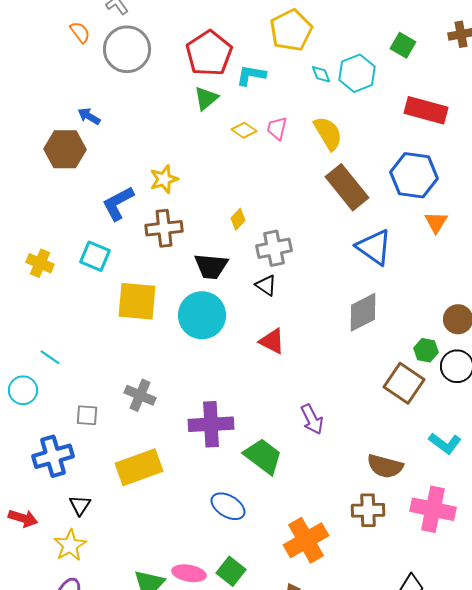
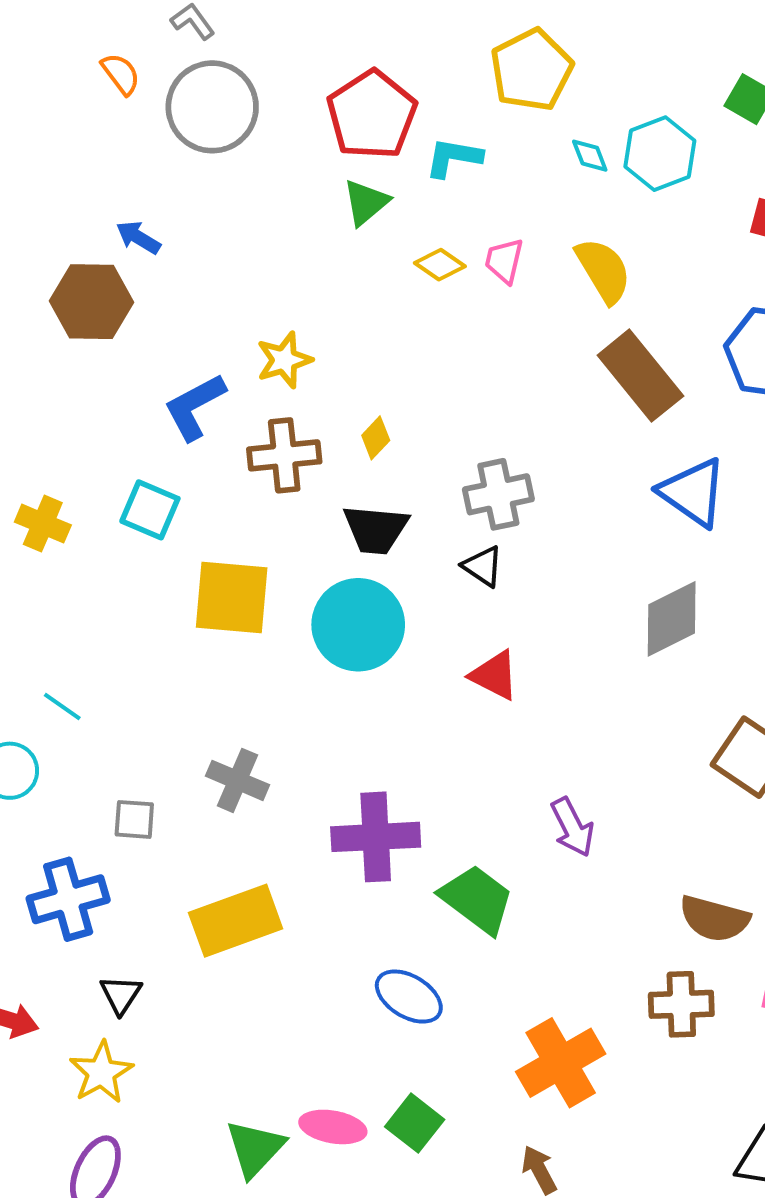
yellow diamond: (238, 219) -> (376, 438), moved

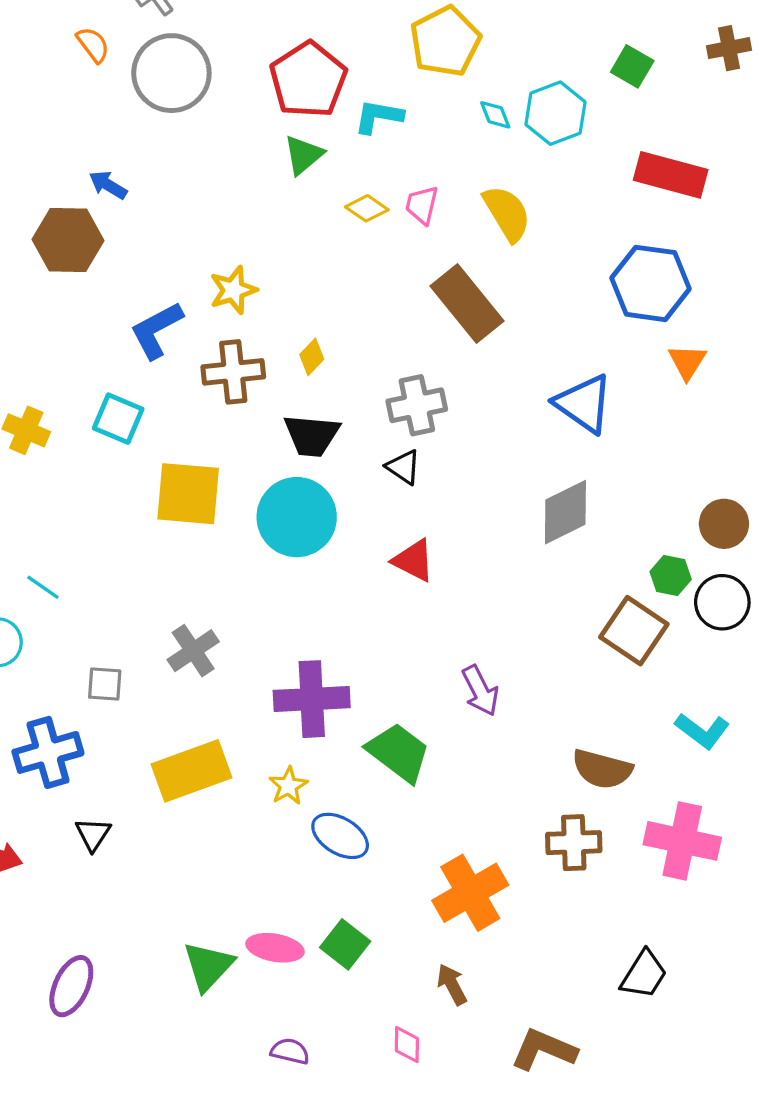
brown rectangle: (640, 376) -> (467, 303), moved
gray cross: (237, 780) -> (193, 651), turned 33
yellow star: (101, 1072) -> (288, 786), moved, size x0.7

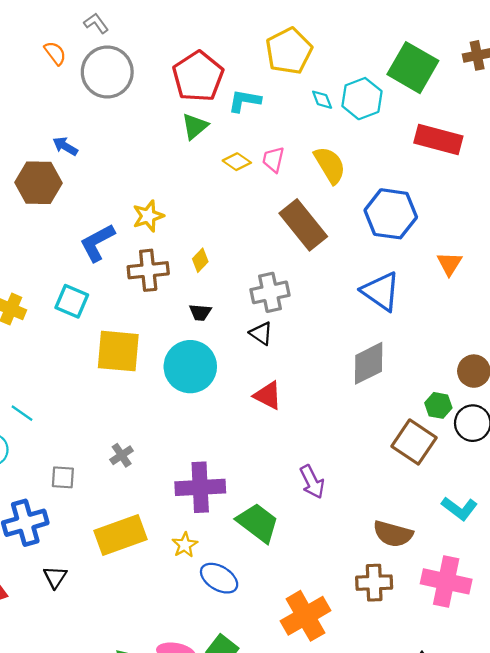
green square: (632, 66) -> (413, 68), size x1.8
blue hexagon: (651, 283) -> (391, 214), moved
black trapezoid: (312, 435) -> (200, 312), size x0.6
gray cross: (193, 651) -> (122, 455), size x0.7

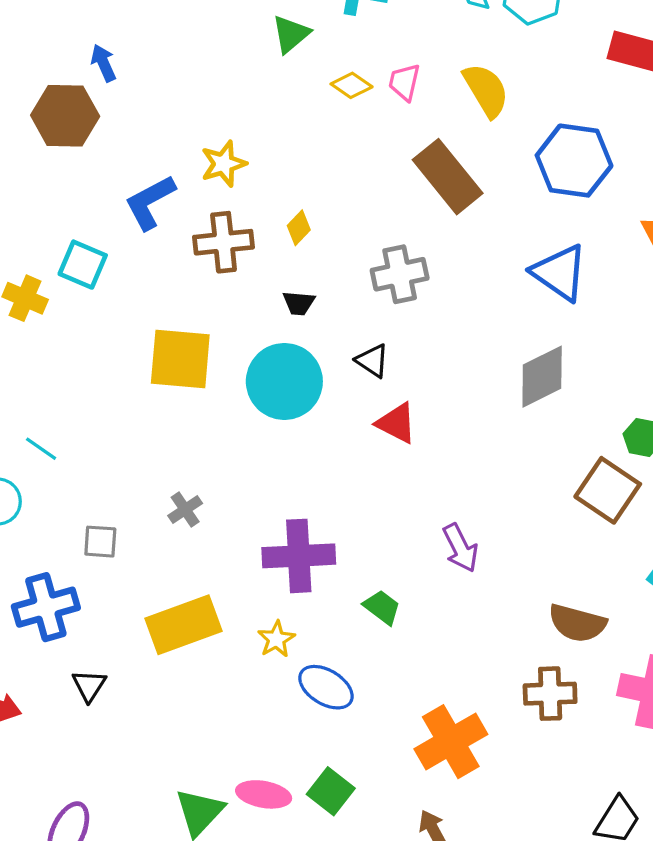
blue arrow: (65, 146) -> (103, 63), turned 35
cyan square: (72, 301) -> (83, 265), moved
black triangle: (261, 333) -> (372, 361), moved
green trapezoid: (258, 523) -> (382, 607), size x0.6

